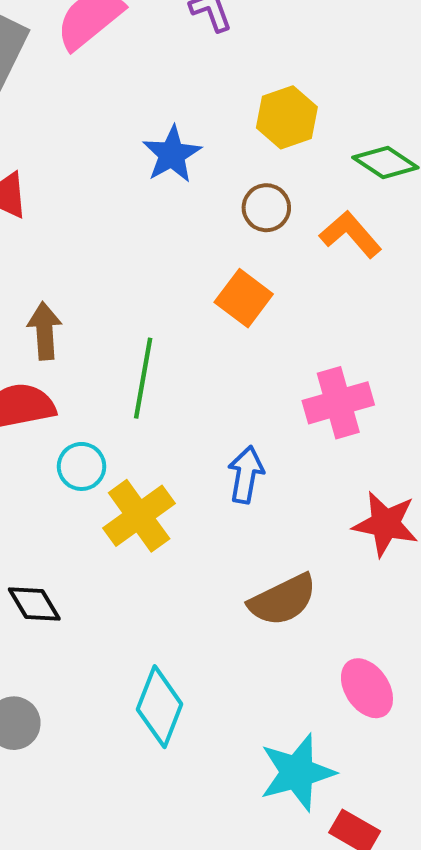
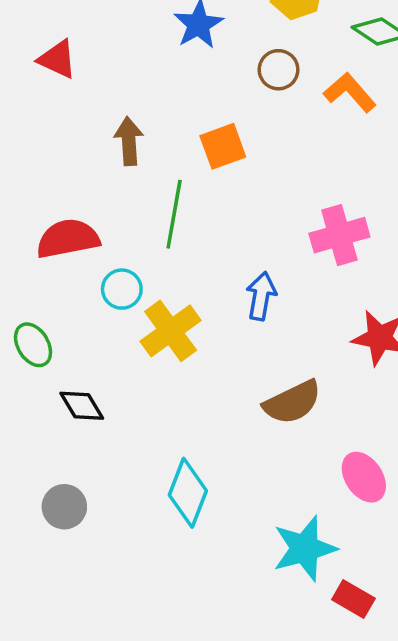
orange square: (244, 298) -> (223, 146), moved, turned 33
brown arrow: (45, 331) -> (129, 141), moved

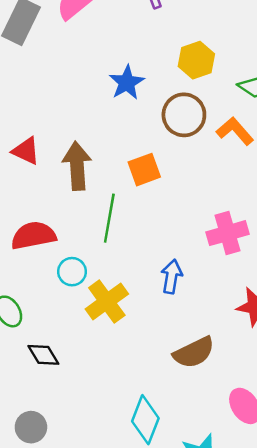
red triangle: (57, 59) -> (26, 151), moved
brown circle: (279, 70) -> (184, 115), size x1.5
brown arrow: (129, 141) -> (77, 166), size x1.4
cyan diamond: (188, 493) -> (145, 420), moved

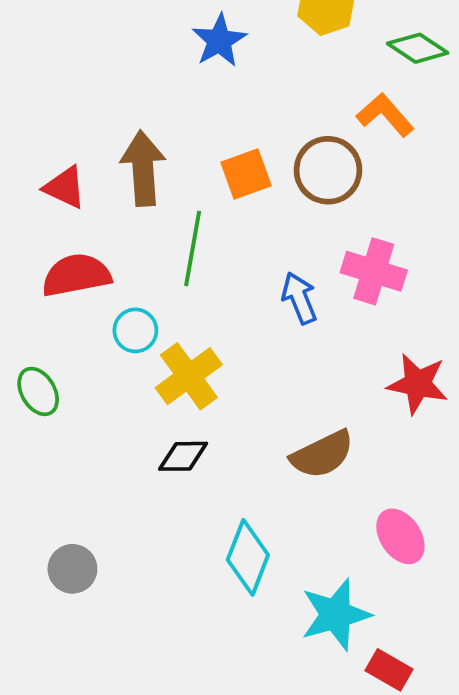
brown circle: (184, 115) -> (328, 170), moved
red triangle: (26, 151) -> (65, 187), moved
pink cross: (228, 233) -> (374, 271), turned 33
blue arrow: (172, 277) -> (299, 298), moved, turned -32
black diamond: (43, 355) -> (183, 456), moved, turned -60

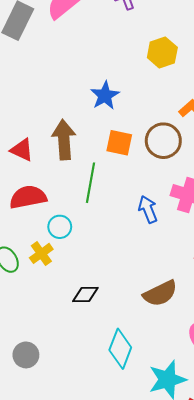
blue star: (219, 41) -> (105, 96), moved
orange square: (246, 174) -> (119, 143), turned 32
yellow cross: (189, 376) -> (41, 253), moved, size x0.7

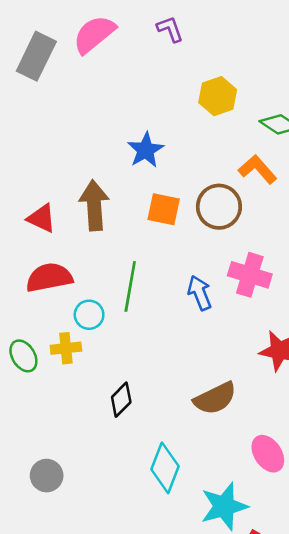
green line: (91, 183) -> (130, 286), moved
yellow cross: (41, 253) -> (66, 348), turned 30
black diamond: (85, 294) -> (121, 400), turned -44

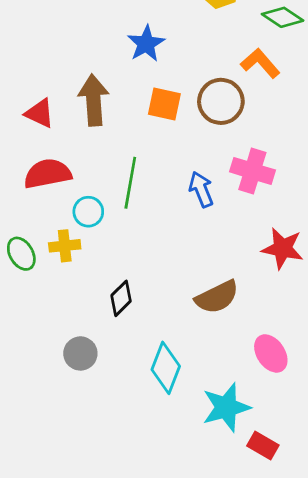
gray circle: (47, 476) -> (80, 353), moved

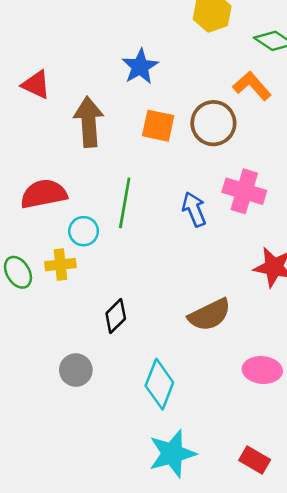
red triangle: (40, 113) -> (36, 85), moved
pink ellipse: (271, 353) -> (262, 370), turned -51
cyan star: (226, 407) -> (172, 454), moved

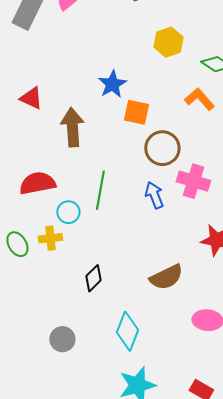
brown circle: (213, 123) -> (162, 148), moved
orange square: (158, 126) -> (136, 112), moved
gray circle: (76, 370) -> (62, 339), moved

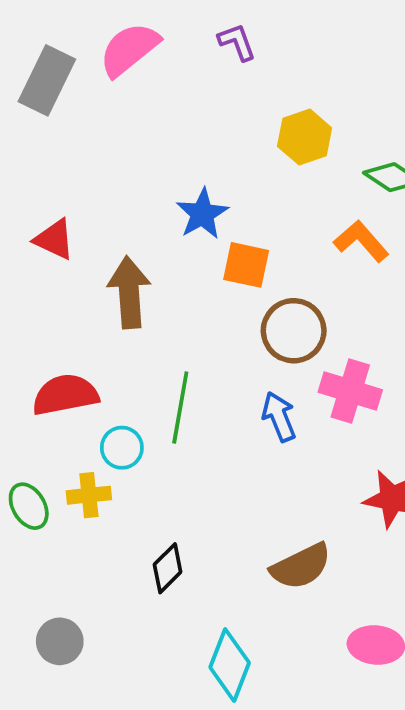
gray circle: (62, 339) -> (60, 641), moved

